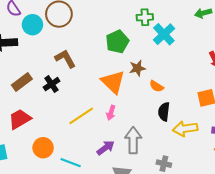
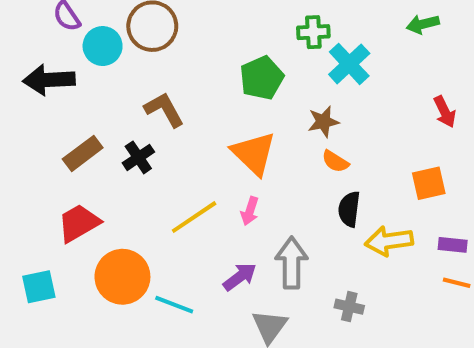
brown star: (137, 68) -> (323, 122), moved
orange circle: (43, 148) -> (122, 277), size x1.4

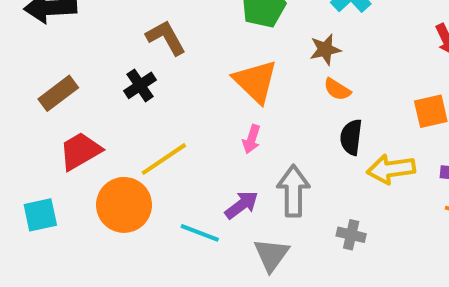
brown rectangle: (83, 153) -> (58, 93), moved
yellow line: (194, 217) -> (164, 159), moved
cyan line: (174, 305) -> (200, 233), moved

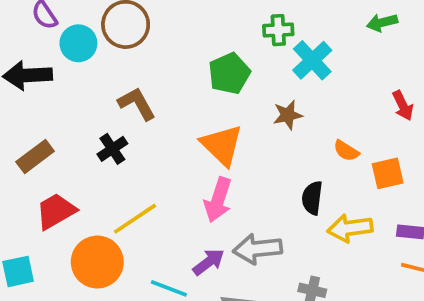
orange semicircle: (337, 89) -> (346, 151), moved
pink arrow: (252, 139) -> (218, 200), size x1.6
gray arrow: (293, 191) -> (258, 249), turned -96

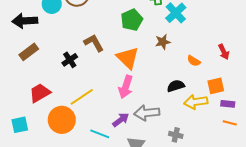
brown L-shape: (137, 104) -> (94, 43), moved
red arrow: (403, 106) -> (224, 52), moved
brown rectangle: (35, 156) -> (29, 52), moved
orange square: (388, 173) -> (216, 86), moved
black semicircle: (312, 198) -> (176, 86), turned 66

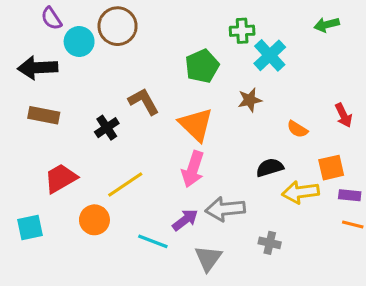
brown rectangle: (29, 52) -> (44, 115), turned 48
orange circle: (62, 120) -> (94, 220), size x0.7

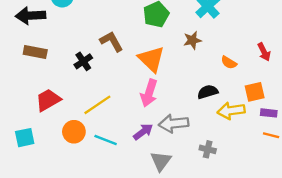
cyan line: (153, 241) -> (106, 140), moved

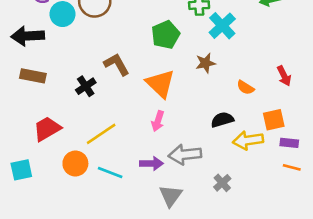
pink arrow: (149, 93) -> (158, 121), size x0.7
purple arrow: (143, 132) -> (151, 164), turned 36
gray cross: (208, 149) -> (222, 183), turned 35

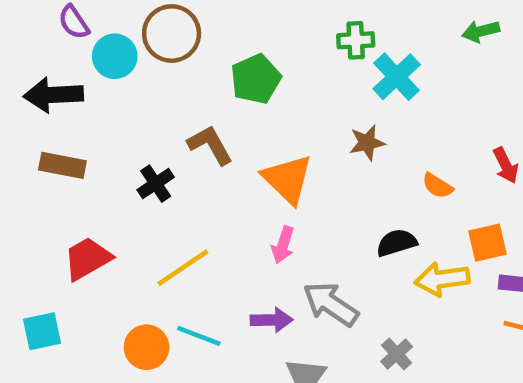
green pentagon: (166, 35) -> (256, 79), moved
gray arrow: (185, 154) -> (331, 304), turned 40
orange circle: (75, 164) -> (147, 347), moved

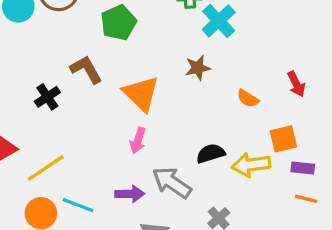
black semicircle: (397, 243) -> (211, 153), moved
yellow line: (183, 268) -> (46, 168), moved

